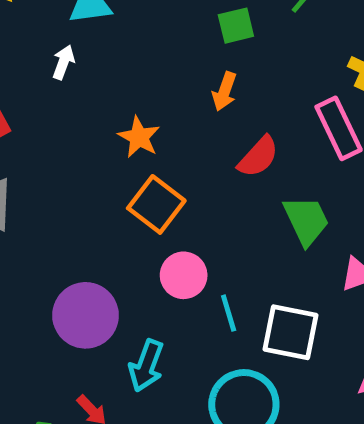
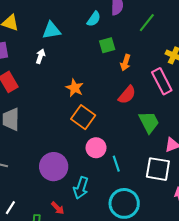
green square: (236, 26) -> (107, 45), moved
orange arrow: (224, 91) -> (125, 63), moved
white square: (291, 332) -> (158, 169), moved

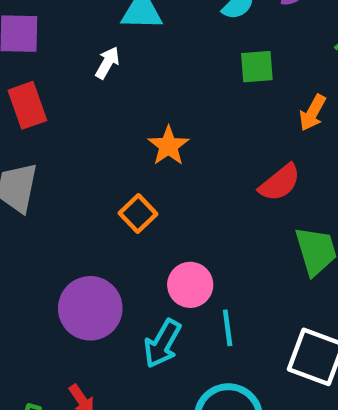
orange arrow: (125, 63) -> (313, 113), moved
orange square: (83, 117) -> (138, 214), moved, size x0.7
cyan arrow: (81, 188) -> (162, 344), moved

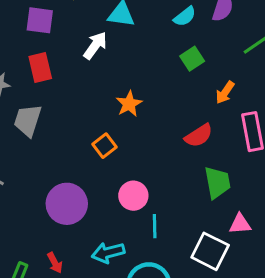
white arrow: (107, 63) -> (95, 45), size x1.4
green square: (257, 67) -> (192, 59), turned -35
cyan arrow: (162, 344) -> (108, 253), moved, turned 40

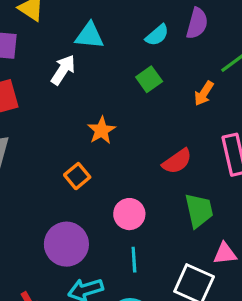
green square: (192, 59) -> (149, 79), moved
orange arrow: (225, 92) -> (204, 93), moved
pink circle: (133, 196) -> (129, 214), moved
purple circle: (67, 204) -> (66, 244), moved

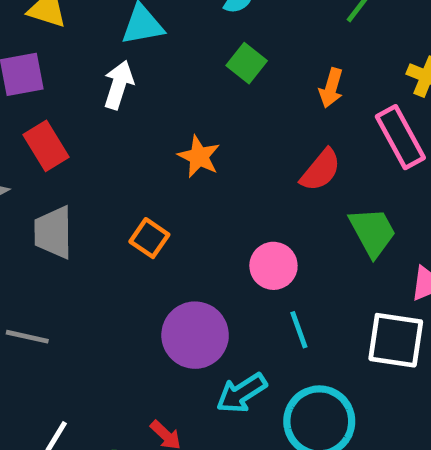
orange arrow: (204, 93) -> (331, 88), moved
orange square: (77, 176) -> (149, 238), moved

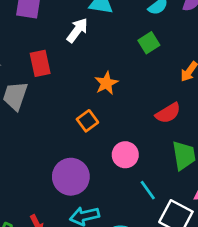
red rectangle: (46, 146) -> (40, 63), moved
orange square: (149, 238) -> (87, 121), moved
cyan line: (299, 330) -> (148, 190), moved, turned -35

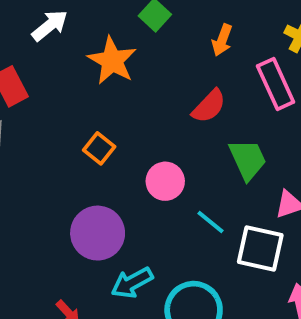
white arrow: (77, 30) -> (50, 25), turned 30
orange star: (106, 83) -> (112, 61), moved, size x1.4

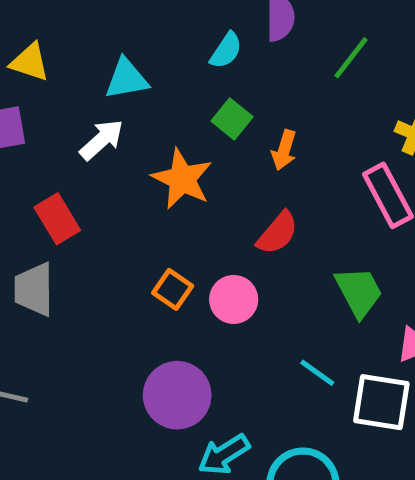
orange arrow: (222, 40) -> (284, 150), moved
red semicircle: (209, 106) -> (278, 233), moved
pink circle: (165, 181) -> (234, 299), moved

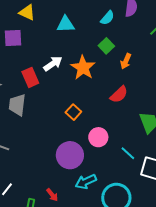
white arrow: (102, 140) -> (53, 64), moved
pink circle: (234, 299) -> (98, 137), moved

